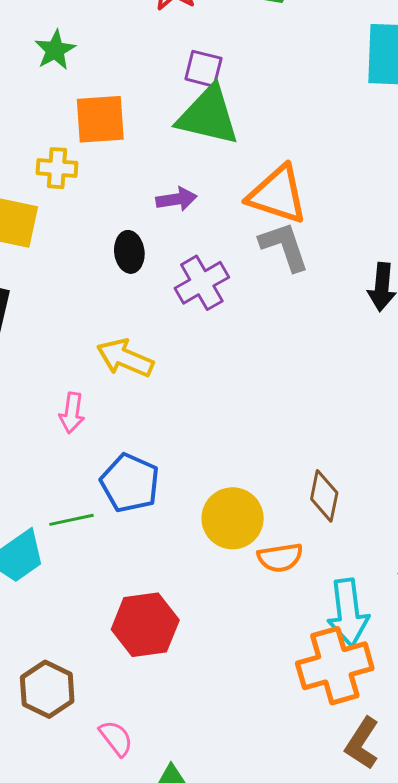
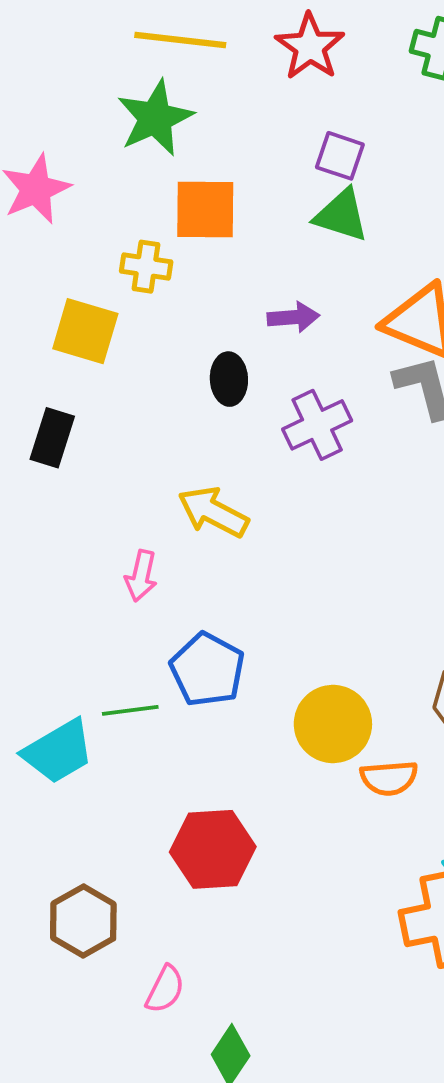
green star: (55, 50) -> (155, 118), size x1.5
green triangle: (208, 116) -> (341, 215), size x0.7
pink semicircle: (116, 738) -> (165, 989), turned 60

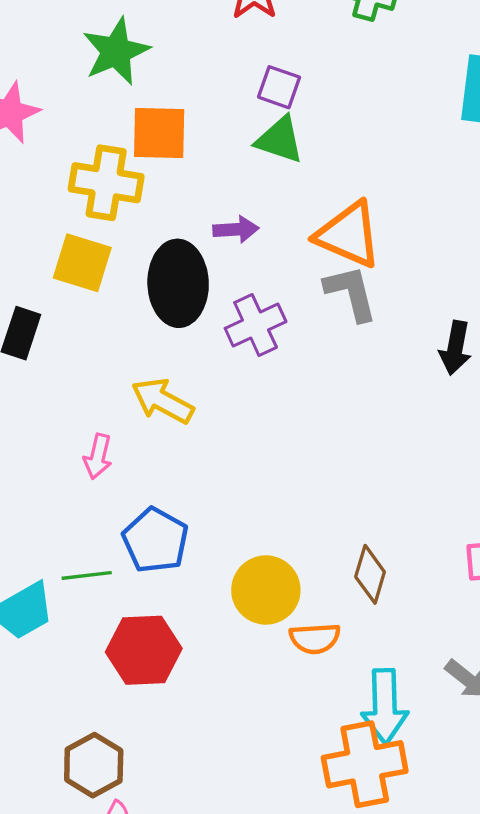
yellow cross: (146, 267) -> (106, 183), size x1.6
yellow square: (85, 331) -> (82, 263), moved
black ellipse: (229, 379) -> (178, 283), size x1.8
red hexagon: (213, 849) -> (144, 650), moved
brown hexagon: (83, 921) -> (94, 765), moved

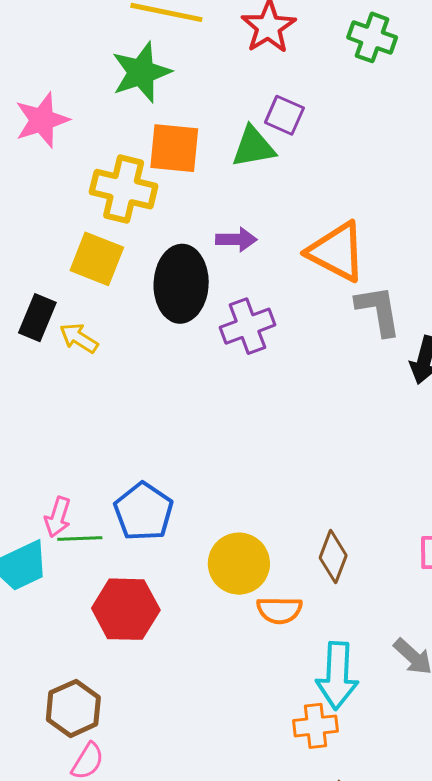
green triangle: (280, 140) -> (253, 147), moved, turned -33
gray L-shape: (351, 293) -> (378, 311), moved
yellow arrow: (163, 401) -> (79, 338), moved, size x0.7
pink arrow: (98, 456) -> (58, 517), moved
orange cross: (365, 764) -> (316, 726), size x0.6

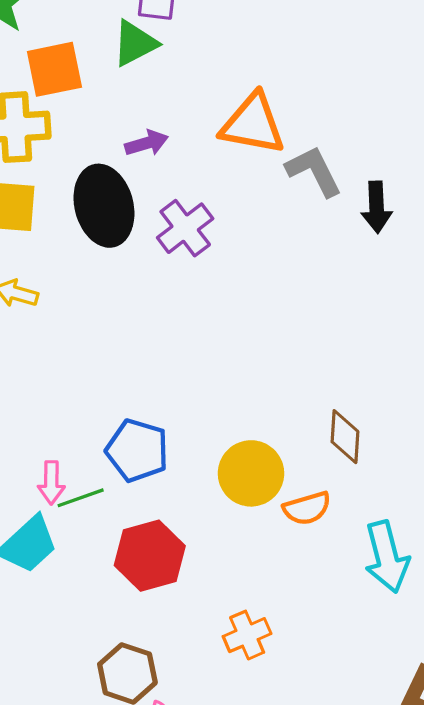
orange cross: (316, 726) -> (247, 635), moved

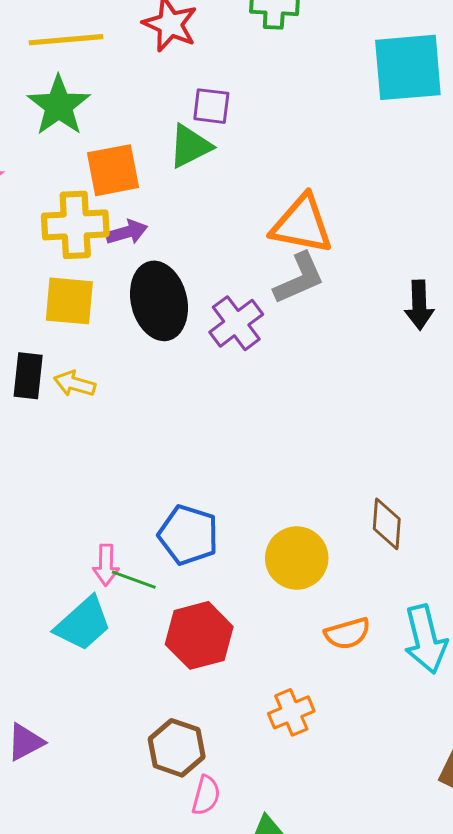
purple arrow: (147, 143) -> (127, 232), moved
gray L-shape: (314, 171) -> (299, 278), moved, turned 92
green line: (81, 498) -> (134, 580), turned 39
orange semicircle: (307, 508) -> (347, 633), moved

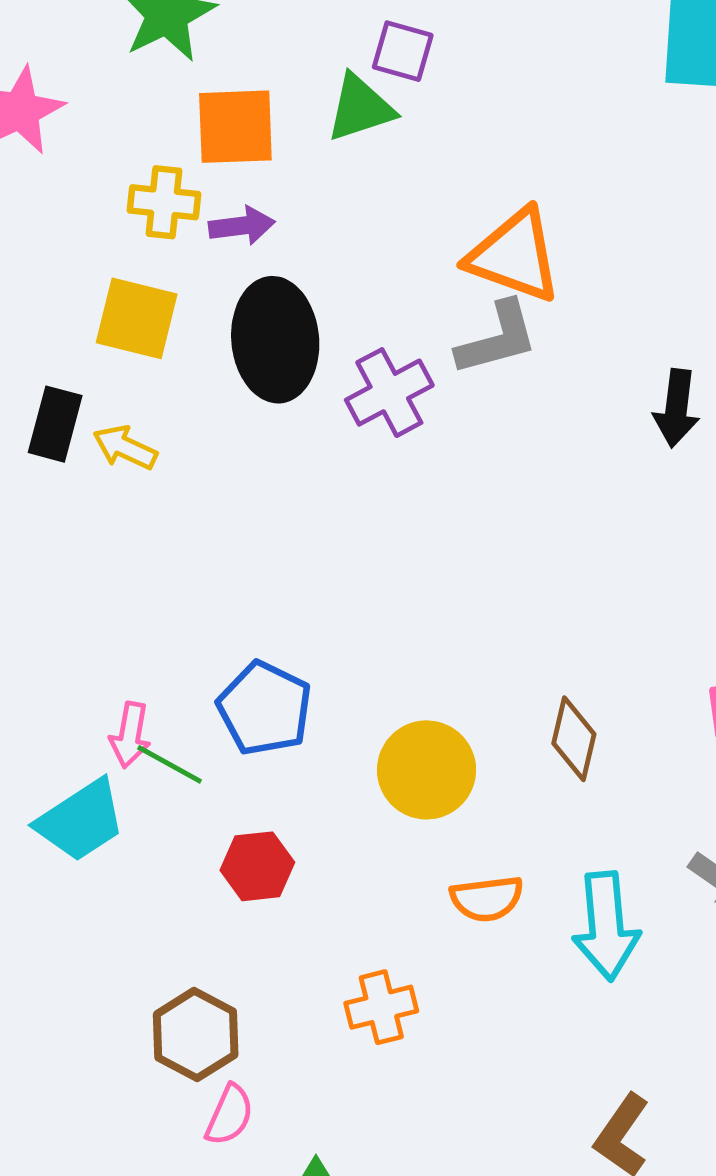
yellow cross: (75, 225) -> (164, 202), size x0.7
red hexagon: (199, 635) -> (257, 866), size x0.7

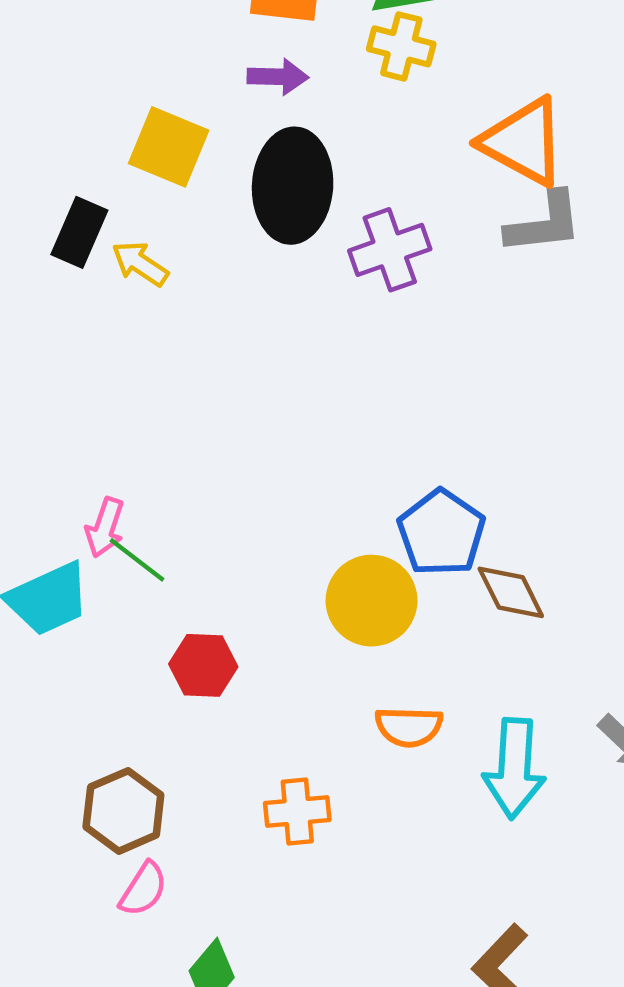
yellow cross: (164, 202) -> (401, 46), moved
gray L-shape: (497, 338) -> (544, 223), moved
blue pentagon: (265, 708) -> (441, 533), moved
brown diamond: (574, 739) -> (511, 592), turned -48

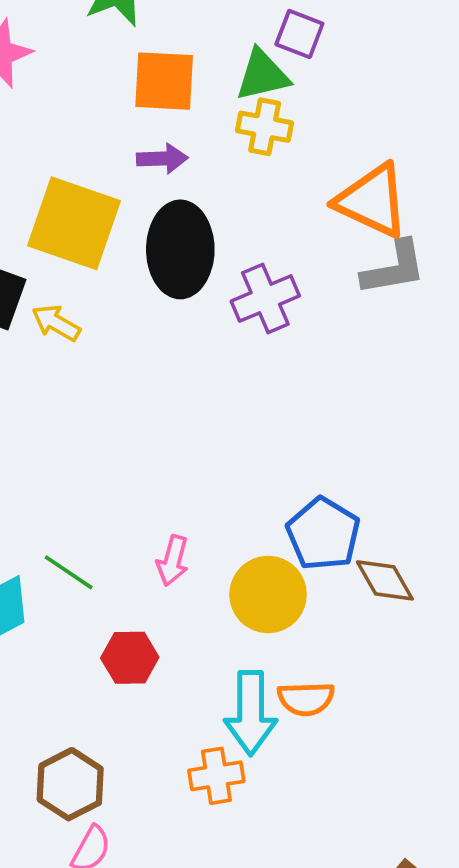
yellow square: (169, 147) -> (74, 223), size x1.4
pink arrow: (105, 527) -> (173, 561), moved
cyan arrow: (514, 768) -> (251, 713), moved

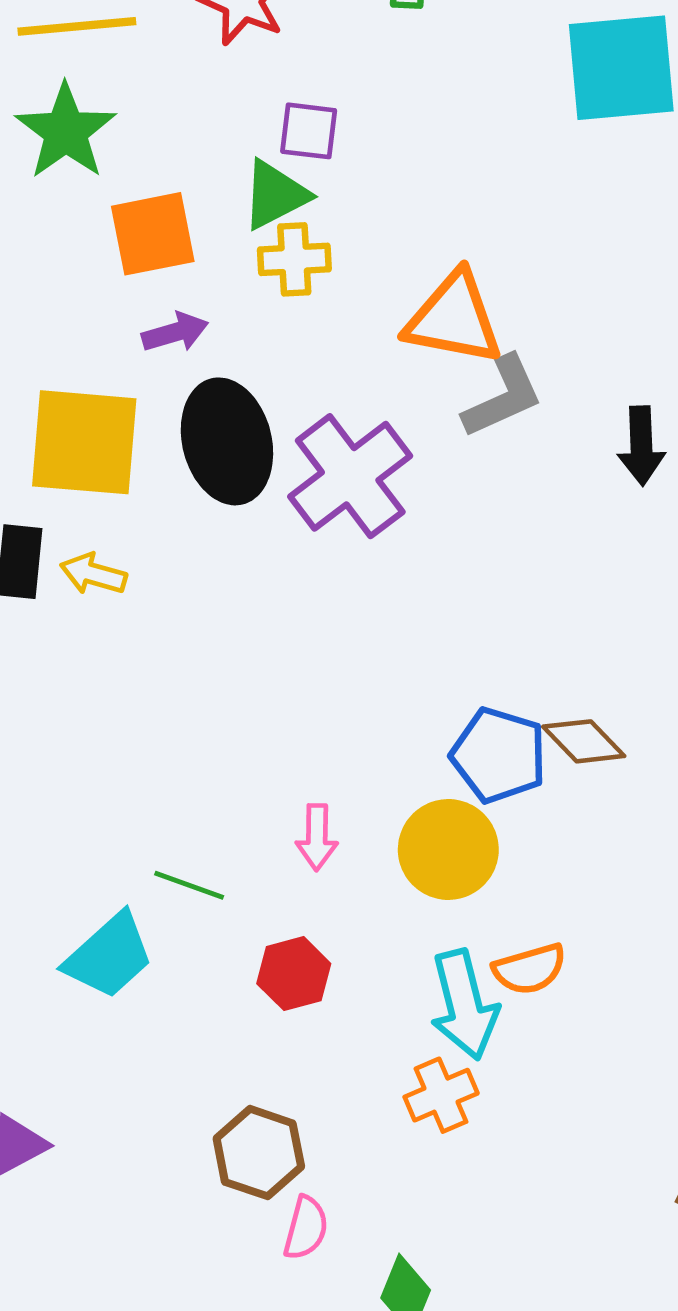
purple cross: (265, 298) -> (350, 476), size x1.4
brown diamond: (385, 580) -> (584, 741), moved

